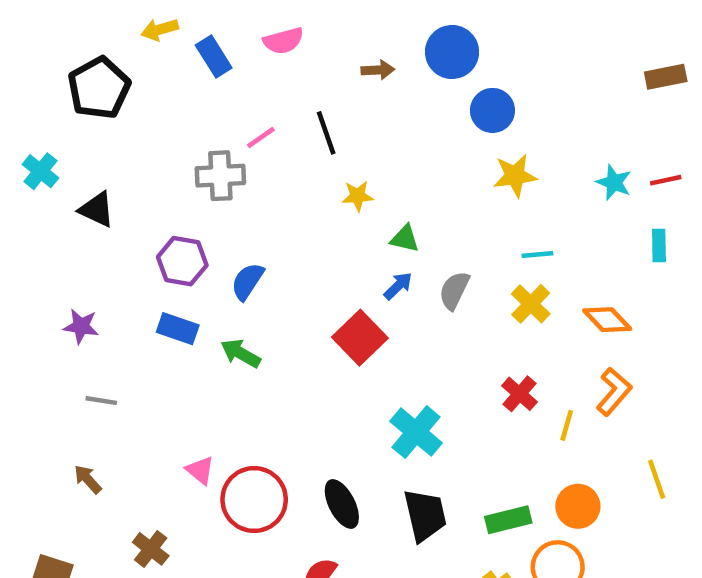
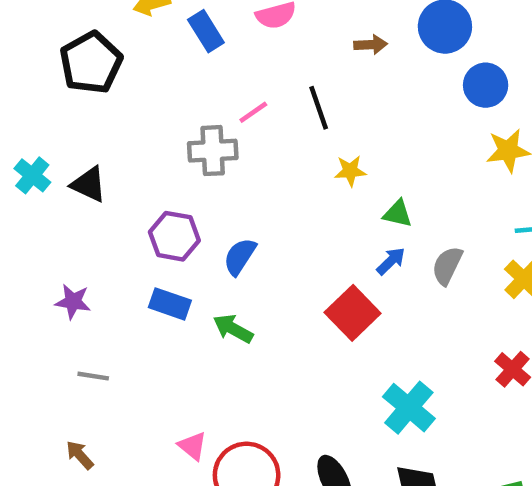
cyan cross: (40, 171) -> (32, 175), moved

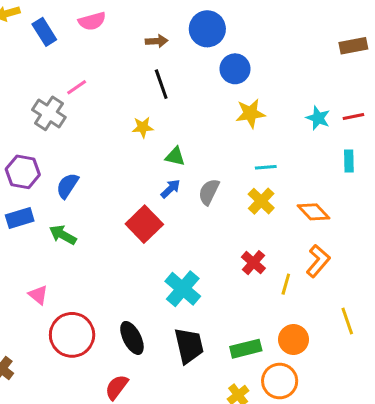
black line: (319, 108) -> (161, 84), moved
gray cross: (213, 151) -> (49, 113), turned 36
blue rectangle: (170, 304) -> (20, 218), turned -36
pink triangle: (192, 446) -> (38, 295), moved

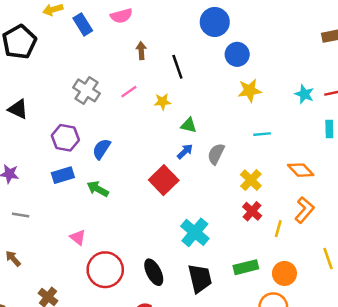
brown arrow: (157, 41) -> (141, 51), moved, turned -91
pink line: (77, 87) -> (129, 92), moved
yellow cross: (261, 201) -> (251, 180), moved
green rectangle: (246, 349) -> (246, 267), moved

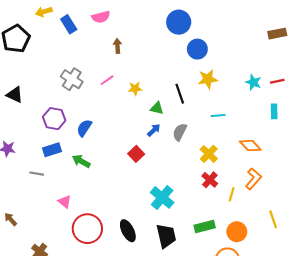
black line: (177, 67) -> (180, 94), moved
red square: (164, 180) -> (136, 154), size x0.7
gray line: (21, 215) -> (37, 174), moved

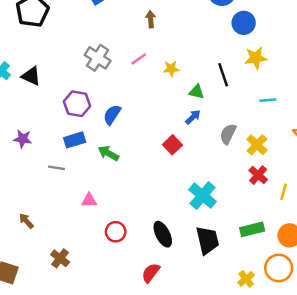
gray semicircle: (180, 132) -> (228, 134), moved
pink triangle: (65, 202) -> (89, 200), turned -40
red circle: (87, 229) -> (116, 232), size x0.6

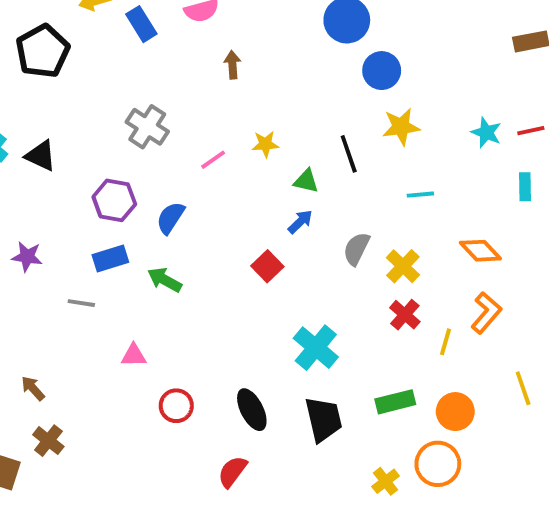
pink line: (139, 59) -> (213, 160), moved
brown cross: (60, 258) -> (48, 441), moved

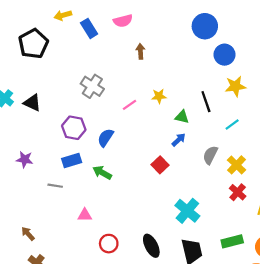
cyan line: (420, 195) -> (232, 125), moved, turned -32

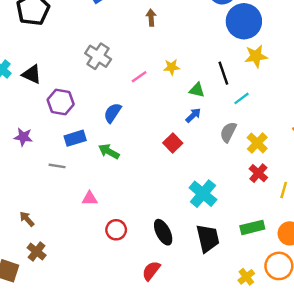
blue circle: (224, 55) -> (244, 21), size x1.5
cyan line: (232, 125) -> (241, 98), moved
purple hexagon: (74, 128) -> (61, 102), moved

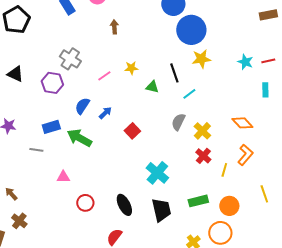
purple hexagon: (61, 102) -> (52, 83), moved
blue arrow: (193, 115) -> (105, 113), moved
green arrow: (109, 151) -> (79, 138), size x1.4

